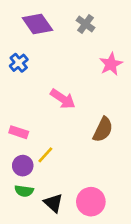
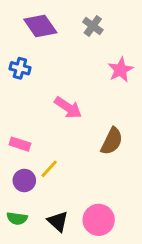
blue cross: (19, 63) -> (20, 68), turned -36
green semicircle: (24, 191) -> (17, 218), moved

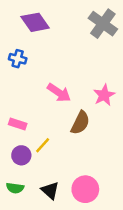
gray cross: (93, 26) -> (103, 24), moved, size x1.6
pink star: (121, 70) -> (104, 95), moved
brown semicircle: (112, 141) -> (80, 123), moved

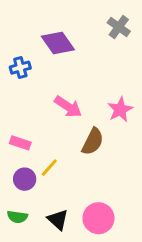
purple diamond: (35, 22) -> (58, 43), moved
gray cross: (103, 24) -> (119, 27), size x0.7
blue cross: (18, 59) -> (20, 68), turned -30

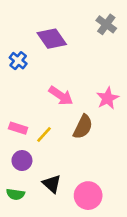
blue cross: (20, 68) -> (18, 61), turned -36
yellow line: (49, 168) -> (44, 135), moved
black triangle: (58, 220) -> (52, 184), moved

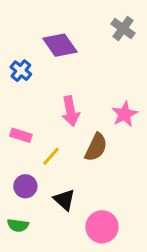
pink arrow: (61, 96) -> (70, 111), turned 45
pink rectangle: (18, 128) -> (21, 135), moved
black triangle: (52, 184) -> (64, 200), moved

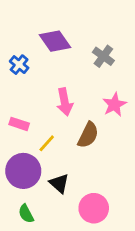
gray cross: (123, 29) -> (103, 56), moved
purple circle: (25, 186) -> (23, 171), size x1.6
green semicircle: (18, 225) -> (26, 214), moved, turned 54

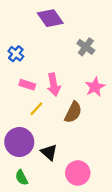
purple diamond: (55, 41) -> (50, 18), moved
pink rectangle: (19, 124) -> (27, 85), moved
yellow line: (47, 143) -> (36, 109), moved

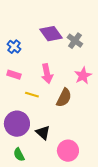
purple diamond: (50, 18) -> (51, 34), moved
pink rectangle: (27, 85) -> (14, 75), moved
yellow line: (36, 109) -> (32, 95), turned 64

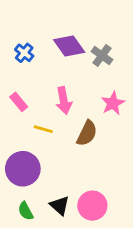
blue cross: (14, 47) -> (24, 53), moved
pink rectangle: (14, 75) -> (19, 102), turned 32
black triangle: (43, 133) -> (60, 206), moved

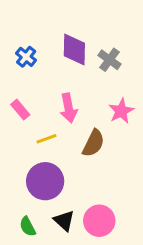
purple diamond: (69, 46) -> (74, 50), turned 36
yellow line: (43, 129) -> (47, 139), turned -36
purple circle: (23, 169) -> (45, 181), moved

